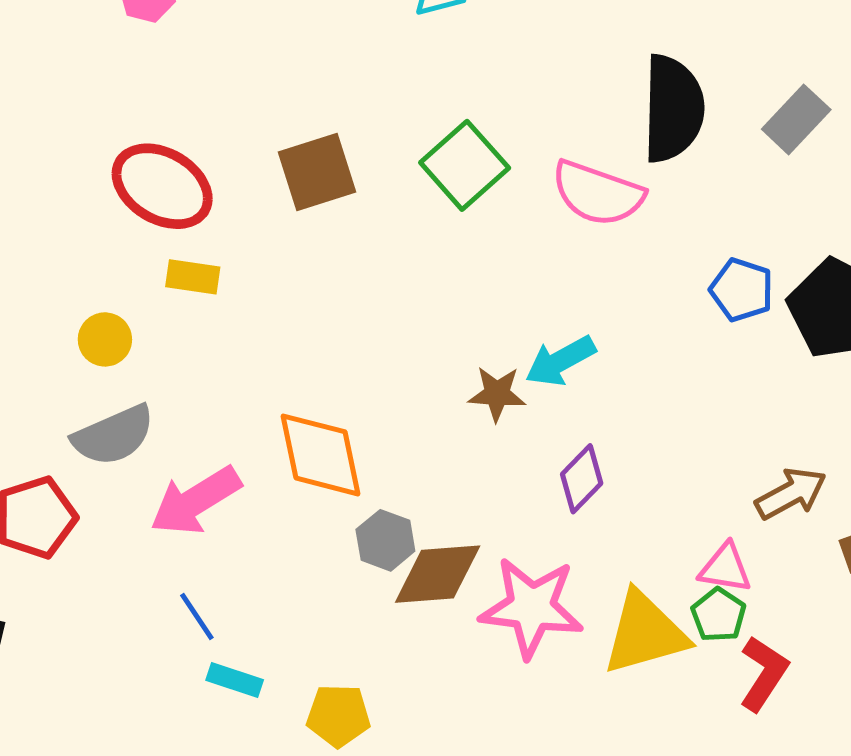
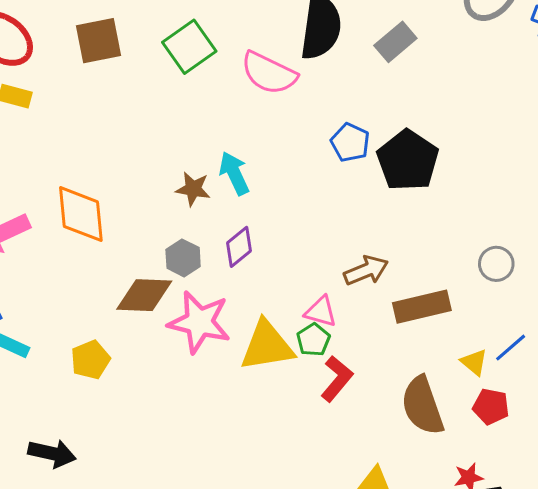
cyan arrow: (560, 361) -> (234, 173), turned 87
gray hexagon: (385, 540) -> (183, 258), moved
yellow pentagon: (338, 716) -> (90, 360), moved, turned -30

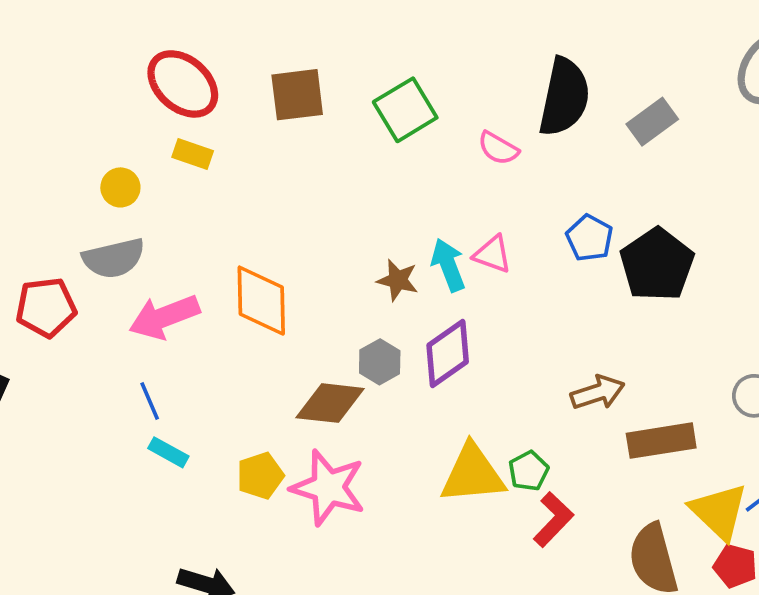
pink semicircle: (269, 73) -> (498, 148), size x0.6
purple diamond: (239, 247) -> (448, 353), size x1.4
pink triangle: (321, 312) -> (493, 254), moved
pink star: (199, 322) -> (328, 488), moved
yellow triangle: (474, 362) -> (719, 511), size x1.8

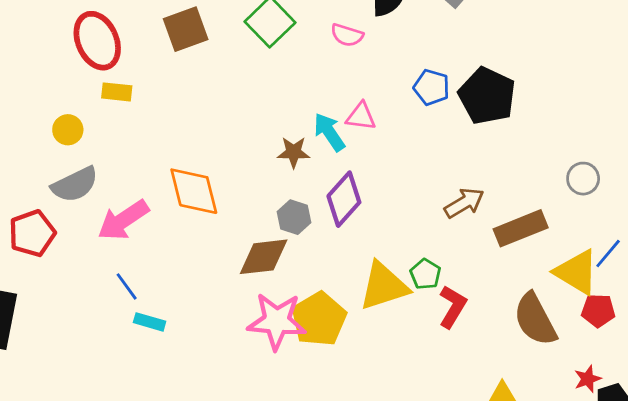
red ellipse: (183, 84) -> (97, 41), turned 38
yellow pentagon: (260, 476) -> (319, 319), moved, size x1.5

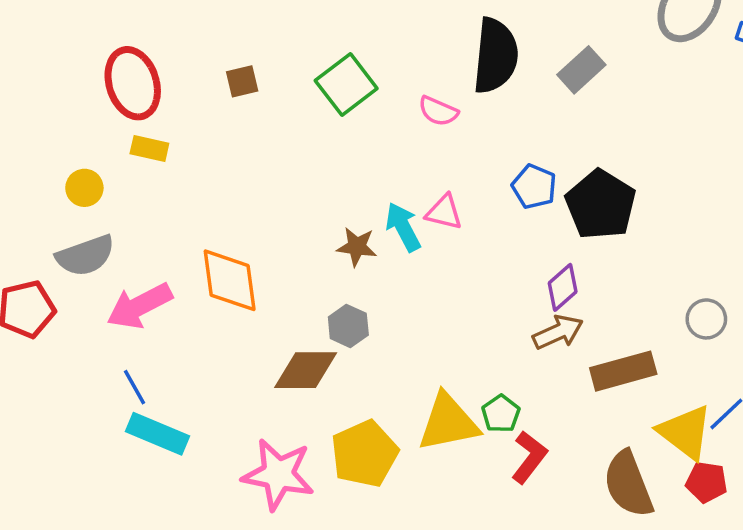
brown square: (186, 29) -> (242, 81), size x0.6
purple diamond: (344, 199) -> (563, 287), moved, size x0.7
pink star: (277, 321) -> (278, 474), moved
cyan rectangle: (150, 322) -> (158, 434), size x1.6

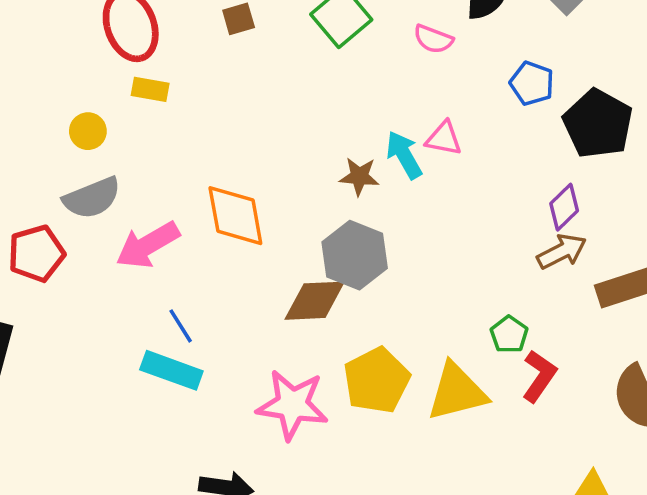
blue pentagon: (534, 187) -> (532, 83), moved
gray hexagon: (348, 326) -> (355, 255), size x1.6
blue line: (134, 387) -> (181, 326), moved
yellow triangle: (448, 422) -> (457, 392), moved

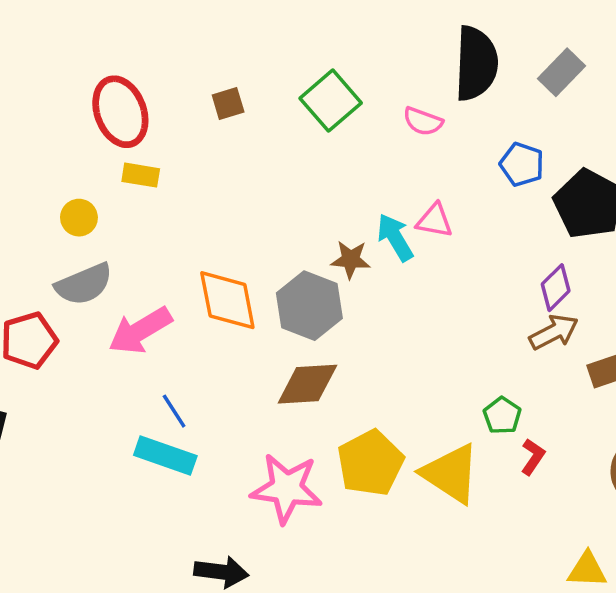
gray hexagon: (355, 255) -> (309, 306), moved
red L-shape: (539, 376) -> (533, 457), size x0.7
yellow triangle: (457, 392) -> (451, 474), turned 48

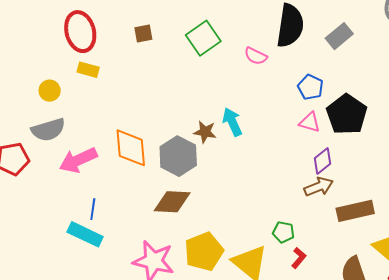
pink triangle: (435, 221) -> (310, 122), moved
blue line: (174, 411) -> (93, 209), turned 35
green pentagon: (502, 416) -> (283, 232), turned -30

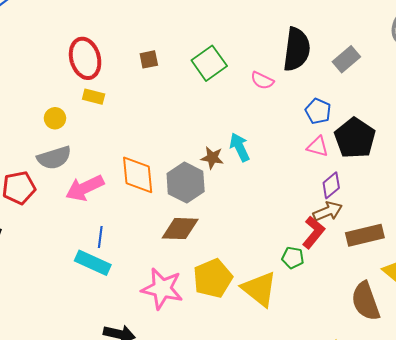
red L-shape: (299, 258) -> (313, 232), moved, size x1.5

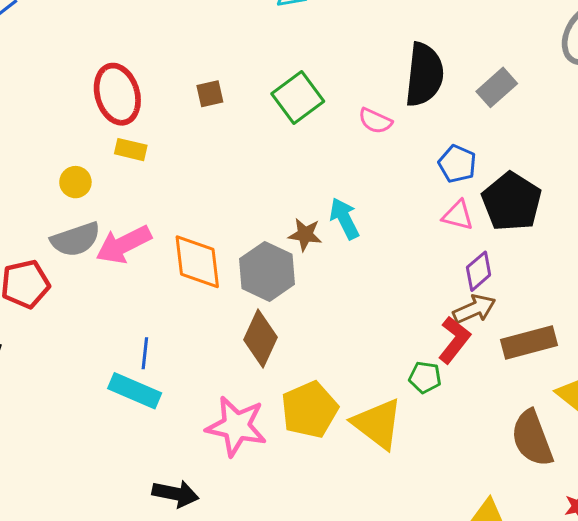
pink arrow: (85, 188) -> (124, 244), moved
brown diamond: (180, 229) -> (261, 338), turned -66

